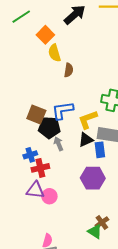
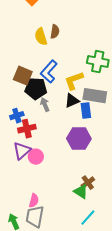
yellow semicircle: (54, 53) -> (41, 37), moved
blue L-shape: (63, 110) -> (49, 72), turned -40
purple triangle: (35, 190) -> (22, 151), turned -48

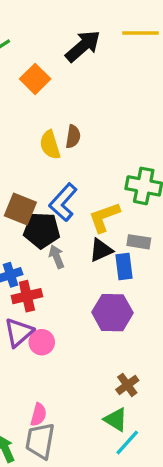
gray rectangle: (95, 96) -> (139, 242), size x0.6
green triangle: (81, 192) -> (116, 420), moved

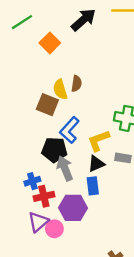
brown square: (20, 209) -> (47, 105), moved
gray arrow: (57, 257) -> (65, 168), size x1.5
blue rectangle: (124, 267) -> (93, 186), moved
purple hexagon: (112, 313) -> (73, 208), moved

